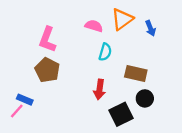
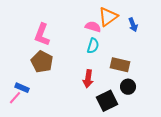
pink semicircle: (94, 26) -> (93, 27), moved

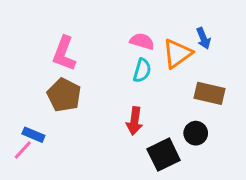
orange triangle: (108, 17) -> (177, 54), moved
brown rectangle: (120, 65) -> (209, 93), moved

